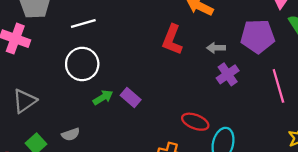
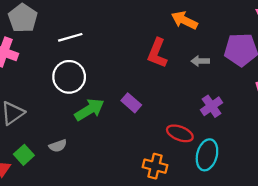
purple cross: (228, 74) -> (212, 106), moved
green arrow: (103, 97) -> (89, 110), size x1.5
purple rectangle: (131, 97) -> (131, 103), moved

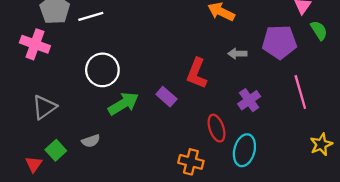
white line: (70, 37) -> (91, 16), moved
red L-shape: (157, 53) -> (197, 73), moved
red ellipse: (180, 133) -> (217, 128), turned 50

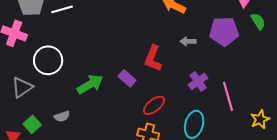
white circle: (102, 70) -> (48, 60), moved
pink line: (300, 92) -> (228, 96), moved
red ellipse: (217, 128) -> (154, 105), moved, turned 70

